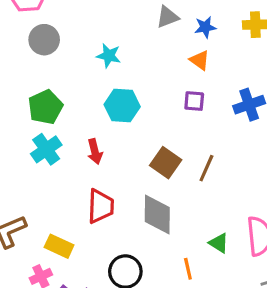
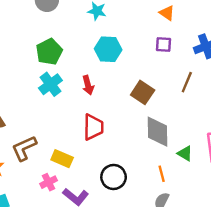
brown line: (206, 168) -> (187, 82), moved
gray diamond: (157, 215) -> (157, 132), moved

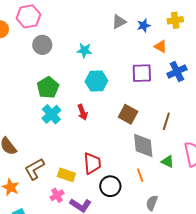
orange triangle: (167, 13) -> (161, 46), moved
purple square: (163, 45) -> (142, 73), size x1.5
brown line: (187, 82) -> (166, 121), moved
red trapezoid: (93, 127) -> (92, 163), moved
orange line: (162, 174) -> (140, 175), moved

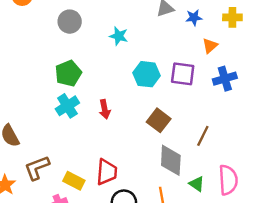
orange triangle: (161, 46) -> (210, 46), turned 40
cyan hexagon: (96, 81) -> (147, 74), moved

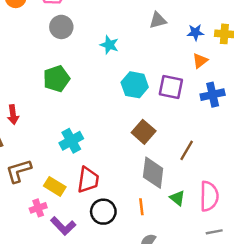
blue star: (194, 18) -> (195, 32), moved
cyan cross: (67, 106) -> (71, 141), moved
red arrow: (105, 109) -> (13, 115), moved

